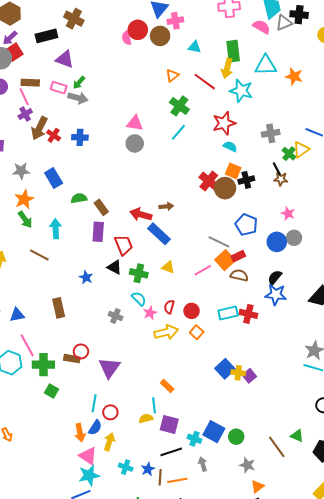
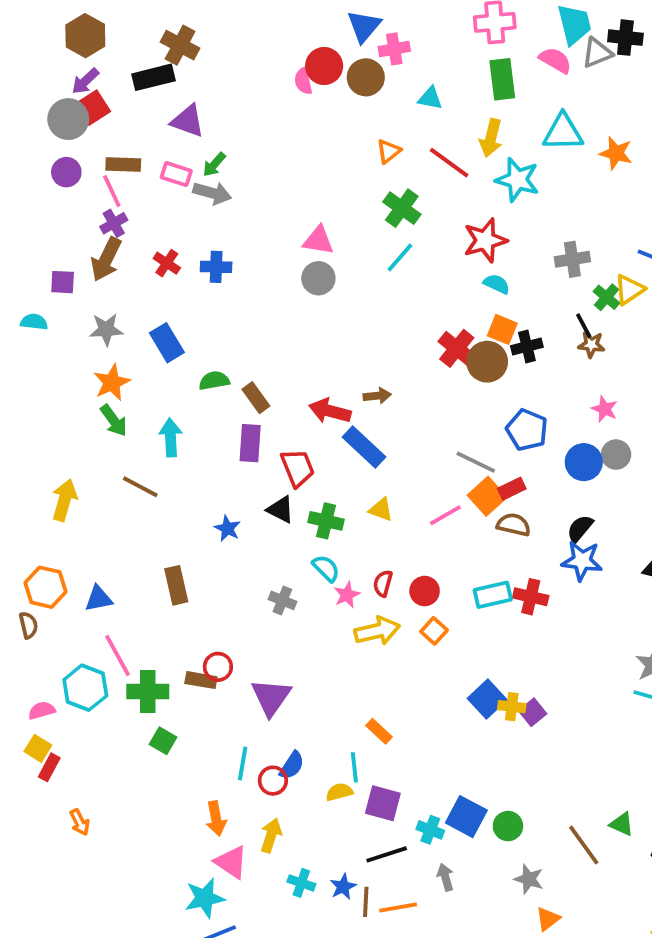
brown cross: (74, 19) -> (180, 45), moved
green rectangle: (233, 51) -> (502, 79), moved
brown arrow: (39, 128) -> (106, 259), moved
blue semicircle: (95, 428) -> (292, 765), moved
cyan star: (89, 475) -> (205, 898), moved

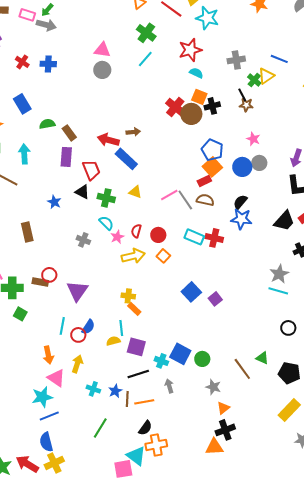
gray line: (476, 462) -> (185, 200), moved, turned 30
orange square: (487, 496) -> (212, 167), moved
cyan rectangle: (493, 595) -> (194, 237), turned 36
yellow cross: (512, 707) -> (128, 296), moved

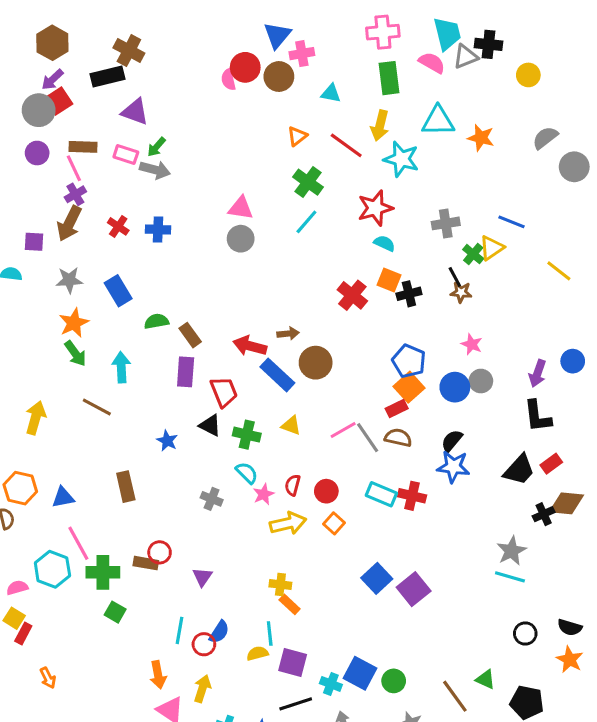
brown circle: (191, 114) -> (316, 363), moved
purple triangle: (77, 291) -> (202, 577), size x0.6
purple square: (215, 299) -> (414, 589), size x1.5

